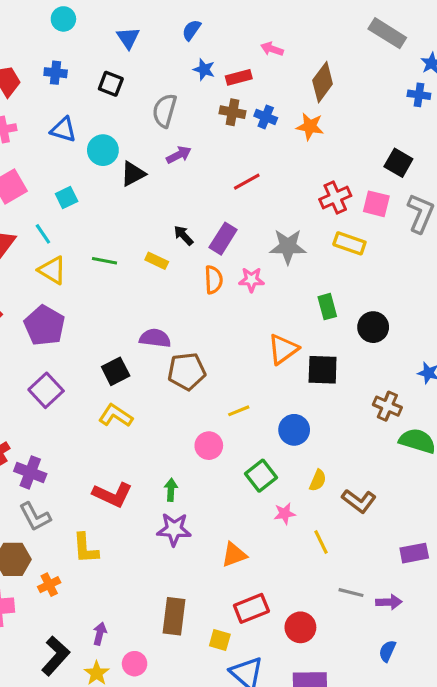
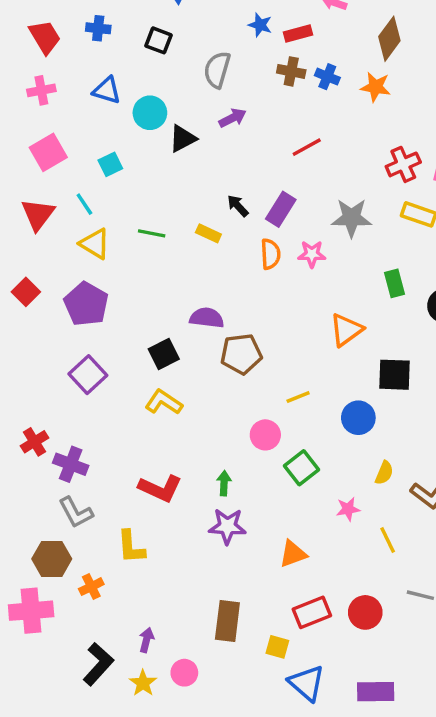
black square: (323, 370) -> (395, 375), moved
green square: (261, 476) -> (302, 468), moved
red circle: (300, 627) -> (365, 612), moved

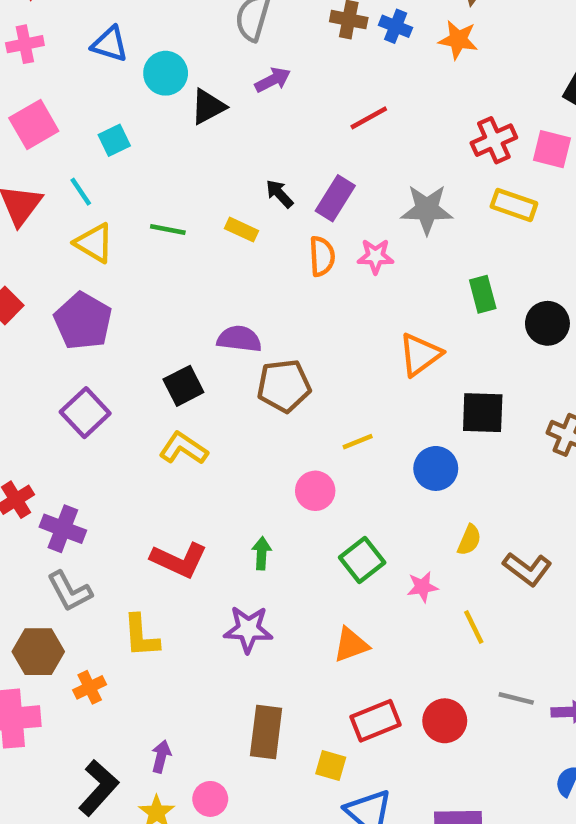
green square: (302, 468) -> (362, 560), moved
purple star: (227, 526) -> (248, 629), moved

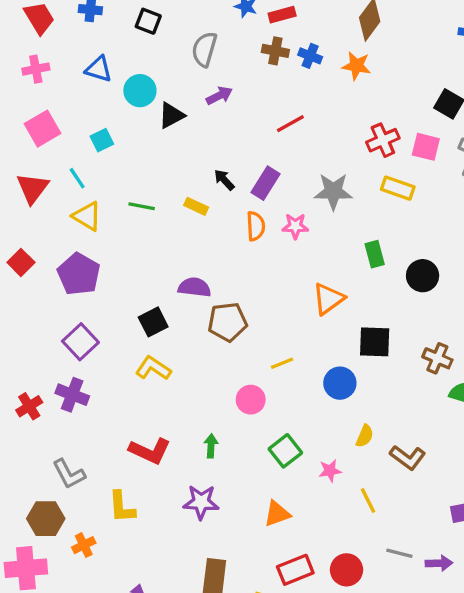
purple cross: (63, 529) -> (72, 395), moved

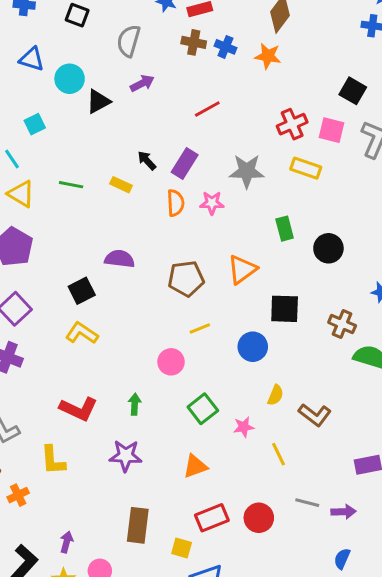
brown pentagon: (228, 322) -> (186, 279), moved

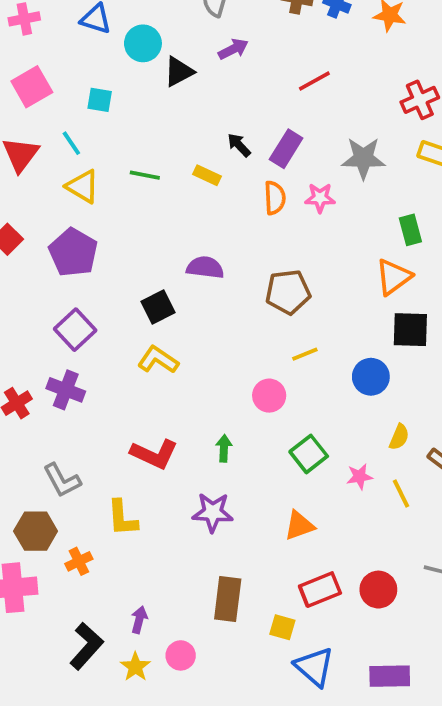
cyan square: (35, 124) -> (100, 100), turned 35
orange triangle: (242, 269) -> (393, 277), moved
yellow line: (278, 454) -> (401, 494), moved

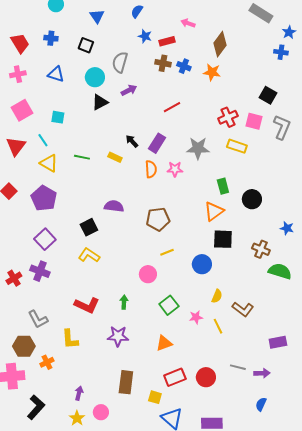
cyan circle: (143, 43) -> (95, 77), moved
black L-shape: (86, 646) -> (36, 407), moved

